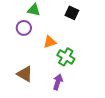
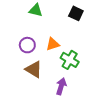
purple circle: (24, 28) -> (27, 45), moved
brown triangle: (25, 74) -> (34, 69), moved

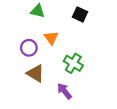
orange triangle: (53, 44) -> (51, 38), moved, turned -48
purple arrow: (61, 86) -> (64, 91), turned -56

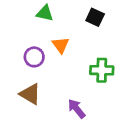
green cross: (73, 63) -> (102, 70), moved, turned -30
brown triangle: (36, 73) -> (30, 94), moved

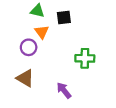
black square: (95, 17) -> (64, 18), moved, turned -32
orange triangle: (61, 45) -> (42, 32), moved

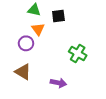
green cross: (85, 58) -> (78, 53), turned 30
purple arrow: (64, 90) -> (58, 83), turned 140

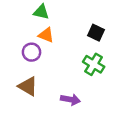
black square: (58, 16) -> (96, 33), moved, turned 32
orange triangle: (38, 29) -> (46, 35), turned -32

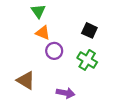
green triangle: (41, 12) -> (38, 11), turned 42
purple circle: (32, 52) -> (54, 51), moved

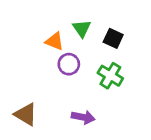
green triangle: (38, 11) -> (82, 28), moved
brown triangle: (26, 80) -> (26, 114), moved

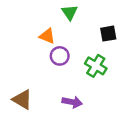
green triangle: (82, 28) -> (70, 12), moved
black square: (113, 38) -> (108, 34), moved, turned -35

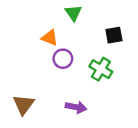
brown triangle: (22, 100) -> (24, 105), turned 35

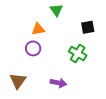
orange triangle: (50, 38) -> (38, 29), turned -32
purple circle: (63, 59) -> (33, 48), moved

